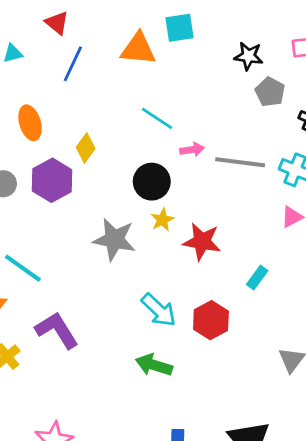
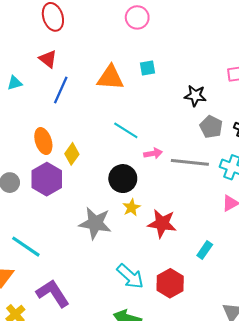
cyan square: (180, 28) -> (148, 68), moved, size x0.7
black star: (248, 56) -> (195, 96), moved
gray pentagon: (270, 92) -> (211, 127), moved
orange ellipse: (30, 123) -> (43, 141), moved

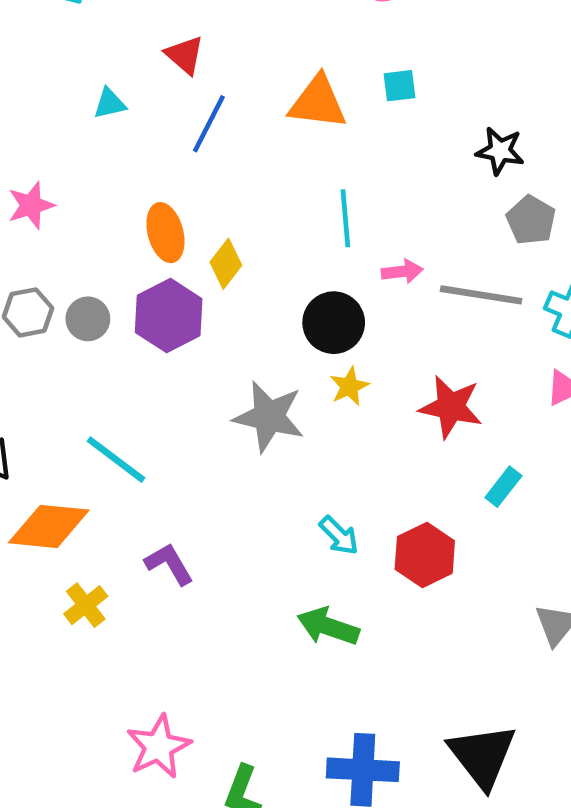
cyan line: (126, 130) -> (345, 218), turned 50
red star: (162, 223) -> (451, 407), moved
cyan arrow: (130, 276) -> (339, 536), size x0.7
purple L-shape: (53, 293) -> (169, 564), size x0.7

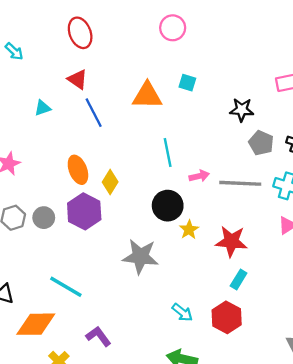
cyan square: (399, 86) -> (187, 83), turned 30
blue line: (209, 124) -> (94, 113), turned -48
yellow star: (349, 386) -> (189, 230), moved
cyan rectangle: (503, 487) -> (239, 280), moved

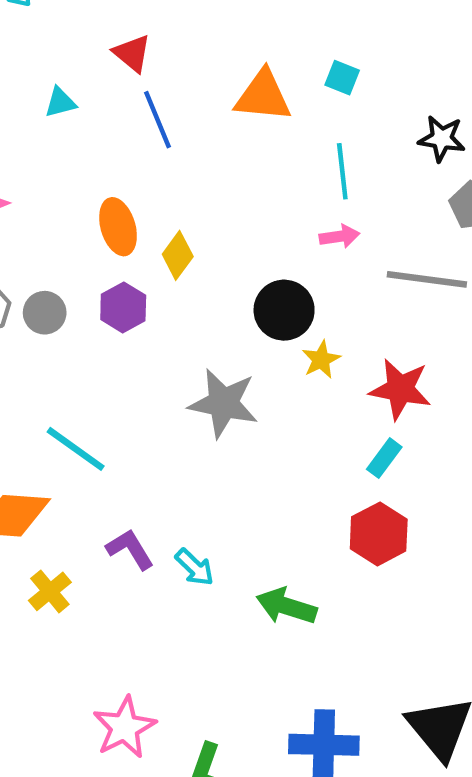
cyan line: (168, 152) -> (342, 171), moved
pink arrow: (199, 176) -> (339, 236), moved
purple hexagon: (84, 211) -> (123, 307), size x0.7
cyan rectangle: (239, 280) -> (384, 458), moved
cyan arrow: (182, 312) -> (195, 567), moved

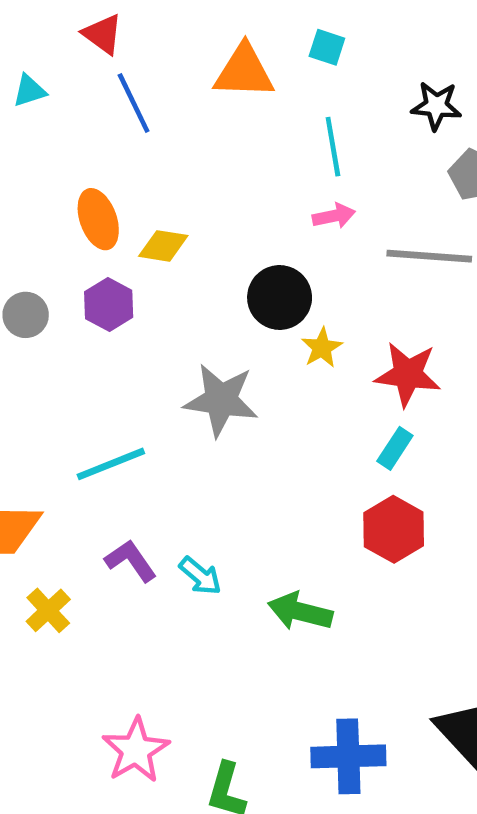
yellow diamond: (178, 255) -> (163, 246), turned 66
cyan line: (76, 449) -> (111, 464), moved, turned -54

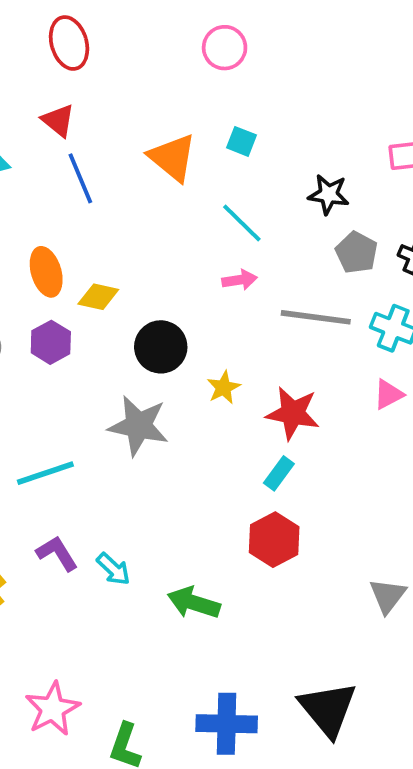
orange triangle: (244, 72) -> (172, 157), turned 34
cyan line: (333, 147) -> (242, 223), turned -39
black circle: (280, 297) -> (161, 347), moved

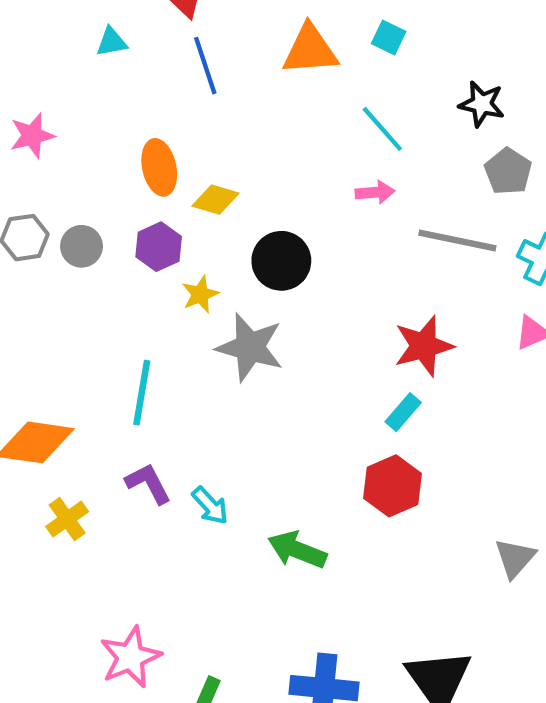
orange triangle: (172, 157) -> (310, 50), turned -48
yellow star: (224, 388) -> (200, 294), moved
red star: (293, 413) -> (424, 346), turned -30
cyan line: (45, 473) -> (142, 393), turned -66

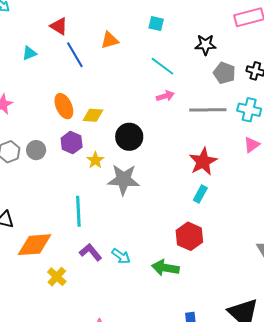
orange triangle: (310, 50) -> (110, 40), moved, size x0.7
red hexagon: (392, 486) -> (189, 236), moved

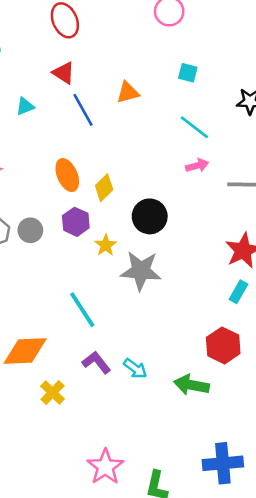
yellow diamond: (93, 115) -> (104, 188), turned -50
cyan line: (78, 211) -> (82, 310), turned -32

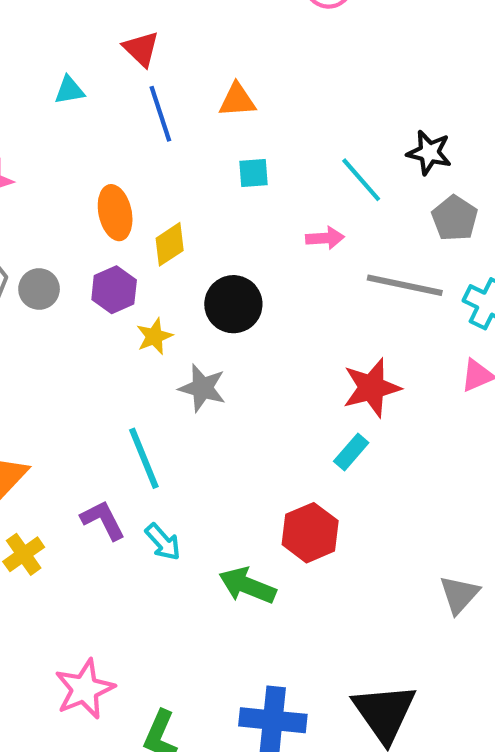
cyan square: (188, 73) -> (253, 173), moved, turned -30
cyan line: (194, 127) -> (361, 180), moved
gray star: (141, 271) -> (202, 388), size x0.7
cyan line: (82, 310) -> (144, 458), moved

